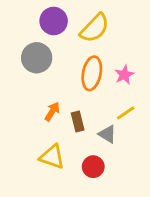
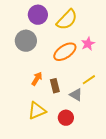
orange ellipse: (92, 73) -> (65, 52), turned 45
pink star: (124, 75) -> (88, 44), moved
yellow triangle: (52, 157) -> (37, 111), turned -42

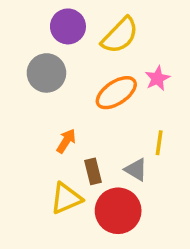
yellow line: (89, 80) -> (159, 143), turned -48
brown rectangle: (55, 86) -> (93, 171), moved
red circle: (66, 118) -> (118, 211), size x1.6

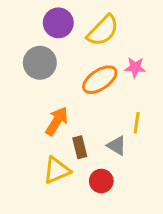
pink star: (157, 78) -> (135, 67), turned 30
orange arrow: (66, 141) -> (57, 121), size x1.4
red circle: (118, 211) -> (101, 181), size x0.6

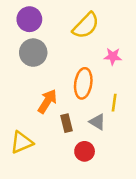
purple circle: (58, 23) -> (29, 19), moved
orange ellipse: (100, 80) -> (83, 83), moved, turned -48
yellow triangle: (57, 170) -> (22, 142), moved

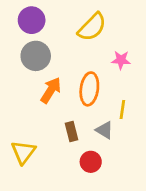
orange arrow: (47, 101) -> (51, 90), moved
yellow triangle: (22, 142) -> (23, 152), turned -30

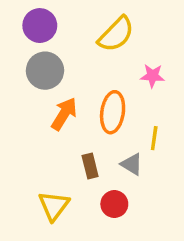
yellow triangle: (23, 152) -> (54, 206), moved

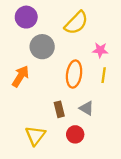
gray circle: (45, 71) -> (42, 47), moved
orange arrow: (64, 114) -> (21, 76), moved
yellow line: (154, 138) -> (104, 75), moved

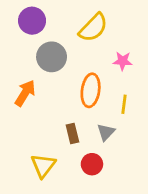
yellow line: (104, 75) -> (124, 104), moved
gray triangle: (87, 108) -> (106, 132), turned 42

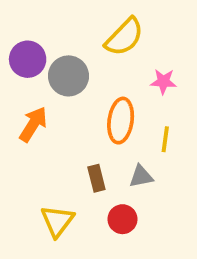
purple circle: (32, 21) -> (28, 59), moved
gray triangle: (106, 132) -> (141, 176), turned 36

